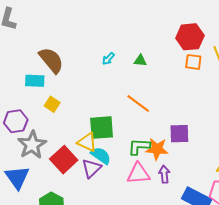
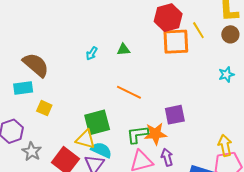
orange square: (193, 62) -> (176, 42), size x1.6
gray star: (32, 145) -> (32, 151), size x0.7

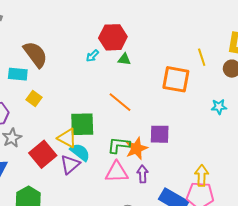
red hexagon: (168, 18) -> (113, 37), moved
orange square: (176, 42) -> (176, 79), moved
orange star: (155, 134) -> (136, 148), turned -30

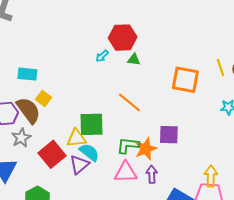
brown semicircle: (35, 54) -> (28, 110), moved
yellow line: (202, 57) -> (220, 68), moved
yellow triangle: (67, 138) -> (76, 138), turned -35

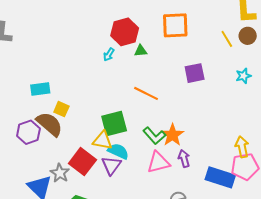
orange square: (185, 80) -> (175, 25), moved
purple square: (169, 135) -> (195, 73), moved
gray star: (21, 138) -> (60, 173), moved
yellow triangle: (76, 138) -> (102, 140), turned 30
green L-shape: (128, 145) -> (154, 136), turned -125

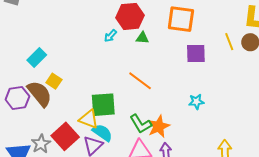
purple square: (195, 73) -> (196, 54), moved
cyan star: (243, 76) -> (196, 102), moved
cyan rectangle: (40, 89) -> (37, 58), turned -48

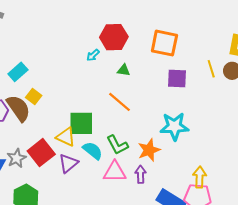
green triangle: (142, 38) -> (124, 70), moved
cyan star: (196, 102) -> (174, 126), size x1.8
orange star: (159, 126) -> (149, 150), moved
cyan semicircle: (102, 133) -> (93, 151), moved

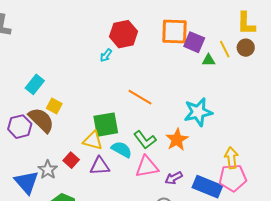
green triangle: (124, 70) -> (209, 60), moved
purple square: (177, 78) -> (194, 42), moved, turned 30
red square: (41, 153) -> (71, 160), size x0.6
purple triangle: (68, 163) -> (100, 166), turned 45
purple arrow: (141, 174) -> (174, 178), moved, turned -108

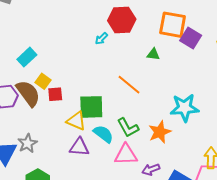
green triangle: (209, 60) -> (153, 54), moved
red square: (71, 160) -> (55, 94), moved, turned 35

